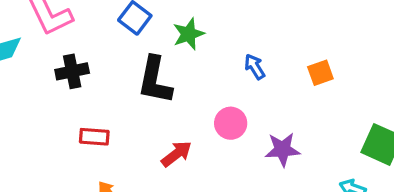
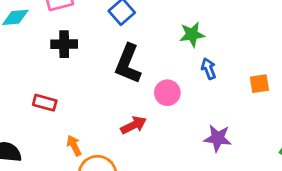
green star: (189, 34) -> (192, 34), moved
pink circle: (231, 123) -> (167, 93), moved
red rectangle: (94, 137) -> (45, 103), moved

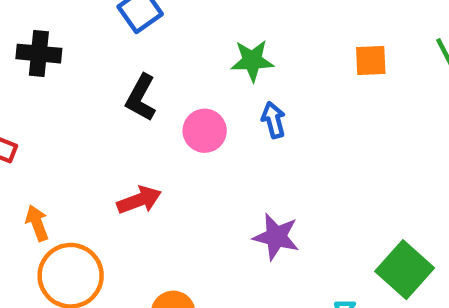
black L-shape: (128, 64) -> (141, 98), size x0.7
orange square: (259, 84) -> (371, 61), moved
pink circle: (167, 93) -> (205, 131), moved

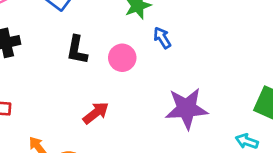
purple star: (276, 237) -> (187, 109), size x1.4

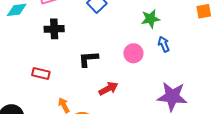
black L-shape: (77, 50) -> (88, 59), moved, turned 65

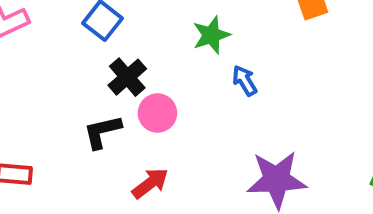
black cross: (54, 29) -> (127, 77), moved, turned -30
pink circle: (133, 53) -> (157, 113), moved

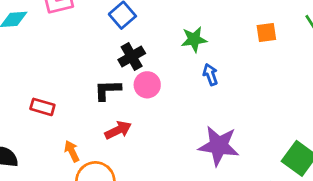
red arrow: (150, 183) -> (118, 130), moved

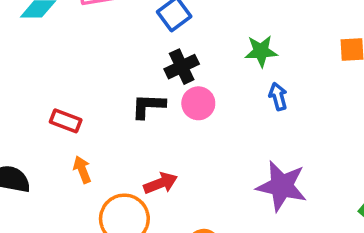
red arrow: (118, 130) -> (161, 183), moved
orange arrow: (72, 151) -> (82, 170), moved

